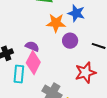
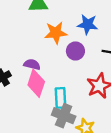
blue star: (76, 13) -> (88, 24), moved
cyan rectangle: (19, 74) -> (61, 98), moved

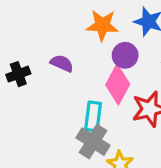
pink diamond: (36, 83) -> (118, 85), moved

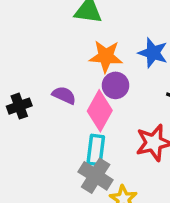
purple circle: (125, 55) -> (115, 85), moved
pink diamond: (118, 85) -> (100, 111), moved

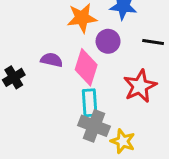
purple circle: (115, 85) -> (108, 41), moved

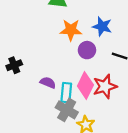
purple semicircle: (52, 60) -> (48, 83), moved
pink diamond: (86, 67) -> (85, 86), moved

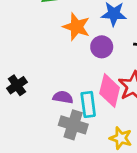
orange star: (71, 30) -> (76, 27), turned 30
gray cross: (67, 110) -> (73, 125), moved

